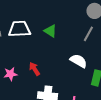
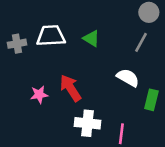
red arrow: (34, 69) -> (71, 88), size x1.5

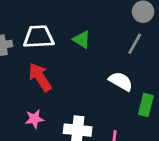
red arrow: (71, 88) -> (40, 77), moved
pink star: (39, 95) -> (34, 119), moved

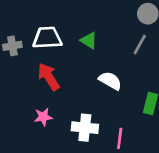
white semicircle: (121, 81) -> (110, 81), moved

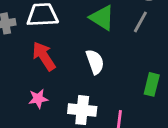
green triangle: (89, 40) -> (102, 18), moved, size x1.4
white semicircle: (110, 81) -> (95, 62), moved, turned 40

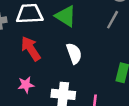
green triangle: (102, 18) -> (66, 16), moved

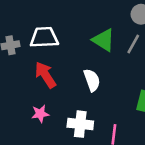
green triangle: (66, 16) -> (104, 40), moved

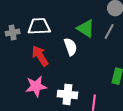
white semicircle: (92, 80) -> (70, 47), moved
pink star: (40, 114) -> (36, 86), size x1.5

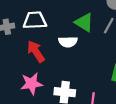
white semicircle: (70, 47) -> (68, 42), turned 108

